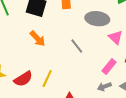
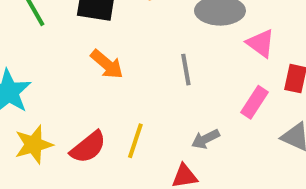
gray line: (77, 46) -> (186, 70), turned 35
gray arrow: (104, 87) -> (205, 139), moved

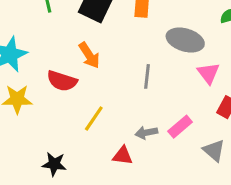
pink rectangle: (255, 102) -> (180, 127), moved
red semicircle: (88, 147) -> (62, 81), moved, turned 40

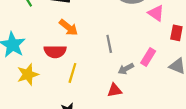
gray line: (147, 76) -> (109, 44), moved
yellow line: (94, 118) -> (72, 73), moved

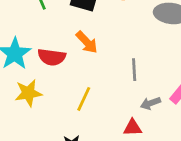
red semicircle: (55, 52) -> (52, 57), moved

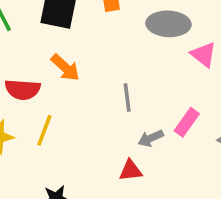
yellow line: (84, 99) -> (44, 130), moved

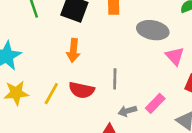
orange arrow: (65, 68) -> (73, 50), turned 45
red semicircle: (23, 90) -> (82, 90), moved

